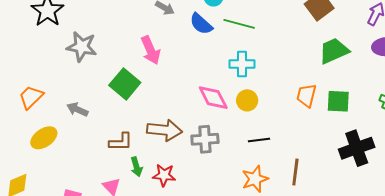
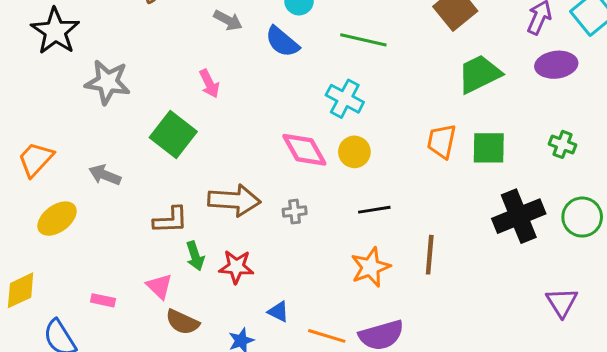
green line: (239, 24) -> (363, 40), moved
pink arrow: (151, 50) -> (209, 83), size x0.7
cyan cross: (242, 64) -> (345, 99), turned 30
gray cross: (205, 139) -> (295, 212), size x0.6

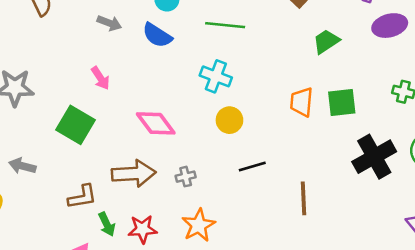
green trapezoid: (479, 74) -> (326, 41), size x0.7
pink diamond: (304, 150) -> (156, 123), moved
orange star: (371, 267) -> (199, 225), moved

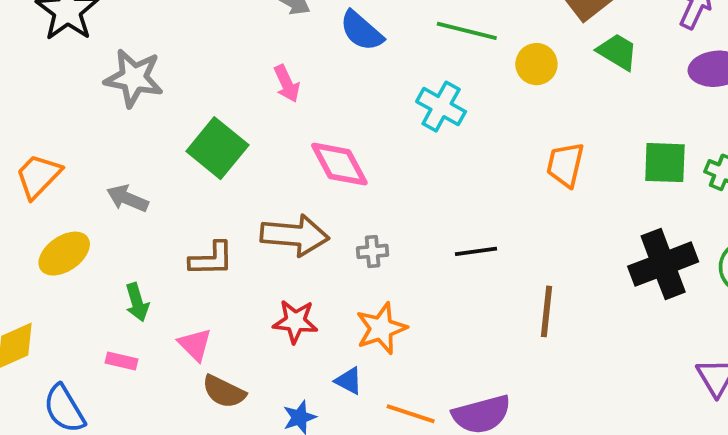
green trapezoid: (326, 41) -> (617, 52), moved, turned 56
pink arrow: (100, 78) -> (287, 84), moved
green square: (342, 102) -> (665, 163), moved
yellow circle: (229, 120) -> (536, 64), moved
green arrow: (107, 224) -> (137, 302), moved

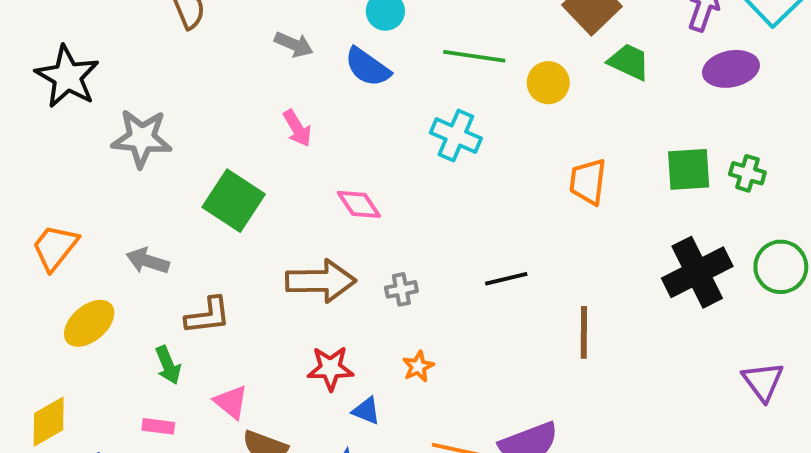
pink diamond: (339, 164) -> (359, 204), size x0.7
brown L-shape: (211, 259) -> (208, 316), moved
orange star: (381, 328) -> (418, 366), size x0.6
blue triangle: (349, 381) -> (366, 411), moved

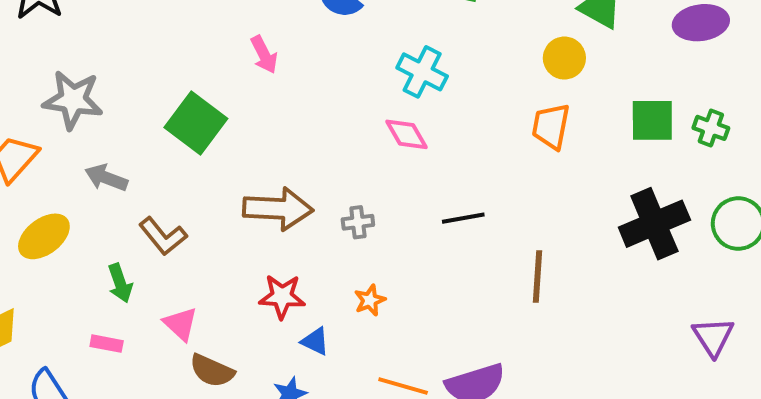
yellow circle: (548, 83) -> (564, 58), moved
gray star: (142, 138) -> (73, 100), moved
pink diamond: (359, 204) -> (407, 134), moved
brown L-shape: (208, 316) -> (163, 236), turned 54

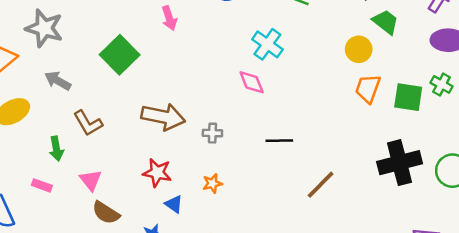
orange trapezoid: (551, 126) -> (368, 89), moved
green cross: (711, 128) -> (442, 85), moved
brown line: (537, 277) -> (321, 185), turned 32

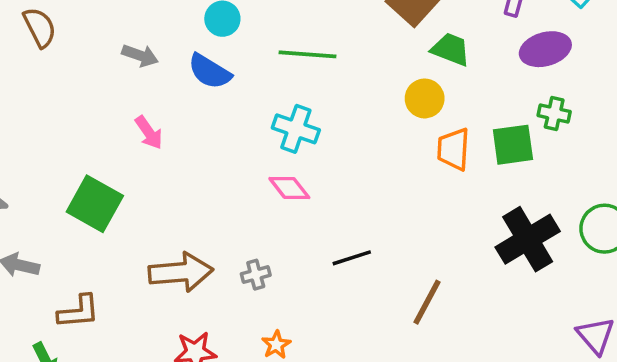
brown L-shape: (88, 123) -> (79, 312), turned -48

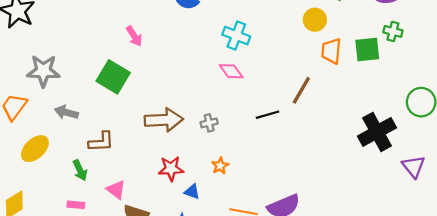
pink arrow: (149, 133) -> (134, 36), moved
black cross: (528, 239) -> (377, 132), moved
brown line: (427, 302) -> (301, 90), moved

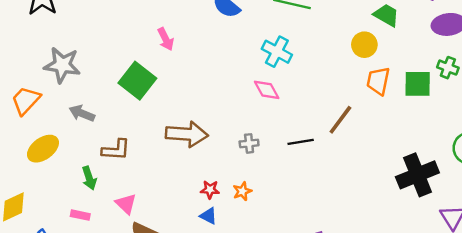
gray cross: (209, 123) -> (249, 143), moved
red star: (171, 169) -> (210, 190), moved, size x0.7

